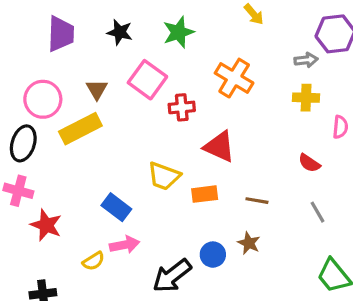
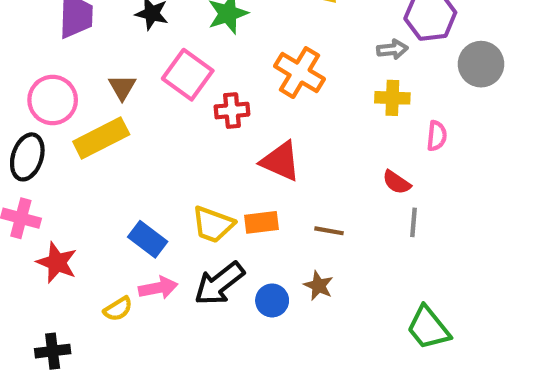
yellow trapezoid: (164, 176) -> (213, 224), moved
gray line: (317, 212) -> (413, 222), moved, turned 35
black arrow: (172, 276) -> (219, 284), moved

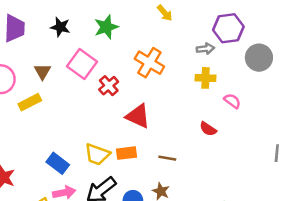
red cross: (232, 111) -> (109, 86), turned -36
pink semicircle: (437, 136) -> (232, 101), turned -60
yellow rectangle: (101, 138) -> (30, 102), size x0.7
gray line: (413, 222) -> (277, 153), moved

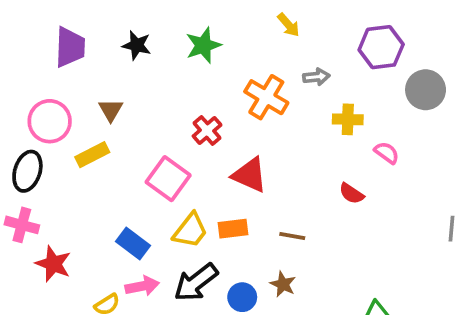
gray arrow: (205, 49) -> (316, 77), moved
pink square: (82, 64) -> (168, 179), moved
yellow trapezoid: (97, 154) -> (190, 231), turned -72

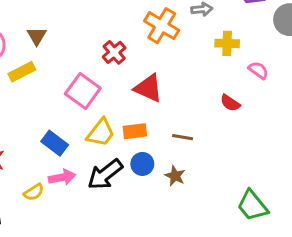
blue circle: (242, 297) -> (142, 164), moved

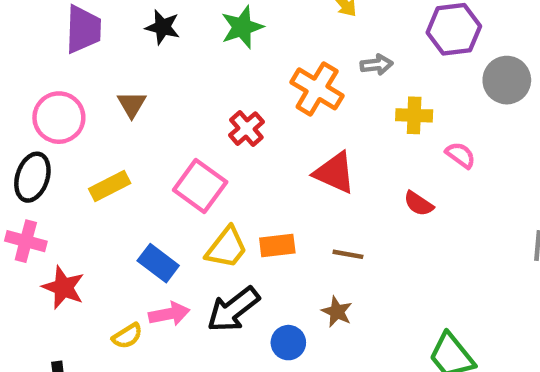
yellow rectangle: (22, 72) -> (110, 186), moved
red triangle: (148, 88) -> (335, 173), moved
blue circle: (142, 164) -> (288, 343), moved

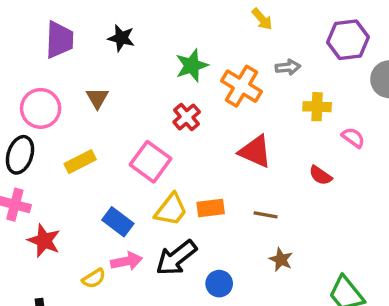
green star: (242, 27) -> (192, 65), moved
brown star: (337, 312) -> (281, 260), moved

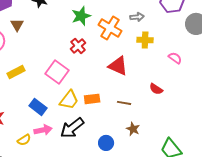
brown triangle: (97, 98) -> (17, 25), moved
yellow cross: (317, 107) -> (145, 40), moved
red semicircle: (320, 175) -> (156, 89), moved
blue circle: (219, 284) -> (106, 143), moved

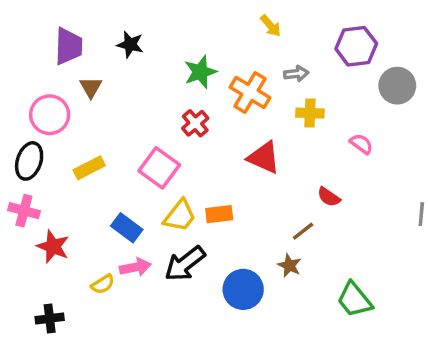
brown line: (124, 103) -> (303, 231), moved, turned -48
blue circle: (106, 143) -> (243, 289), size x1.5

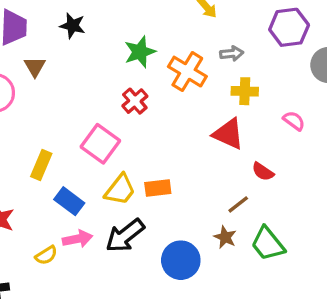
red triangle: (264, 158) -> (228, 134), moved
yellow rectangle: (89, 168) -> (41, 165), moved, turned -40
green trapezoid: (354, 300) -> (268, 244), moved

